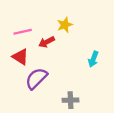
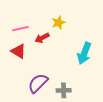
cyan arrow: (93, 59) -> (84, 53), size x1.5
purple semicircle: (36, 78) -> (38, 83), moved

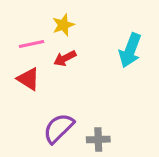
yellow star: (59, 23) -> (63, 25), moved
cyan arrow: (84, 53) -> (130, 50), moved

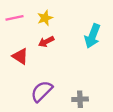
pink line: (32, 44) -> (15, 18), moved
gray cross: (98, 139) -> (80, 99), moved

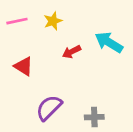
cyan arrow: (92, 36) -> (109, 42), turned 100
red arrow: (46, 42) -> (72, 52), moved

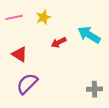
purple semicircle: (49, 108) -> (27, 84), moved
gray cross: (94, 117) -> (95, 89), moved

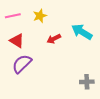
red triangle: (20, 54) -> (17, 41), moved
purple semicircle: (27, 84) -> (22, 64), moved

